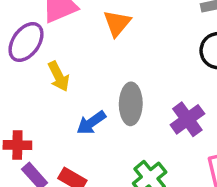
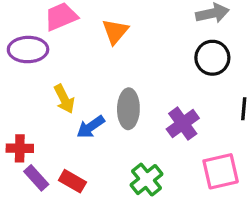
purple ellipse: (26, 42) -> (28, 50), turned 54
yellow arrow: (59, 76) -> (64, 99), moved

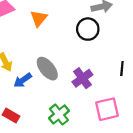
black circle: (212, 58) -> (88, 29), moved
gray ellipse: (128, 109) -> (47, 69), turned -40

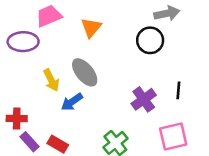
gray ellipse: (47, 69) -> (85, 72), moved
black line: (122, 69) -> (178, 90), moved

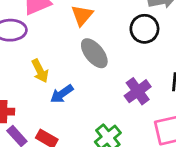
gray ellipse: (85, 72) -> (94, 53), moved

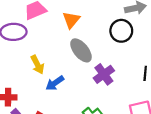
purple cross: (138, 91) -> (104, 74), moved

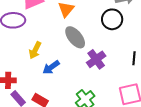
yellow arrow: (37, 65) -> (35, 50), turned 54

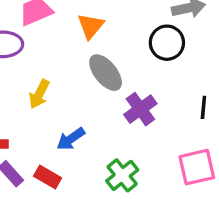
blue arrow: (51, 67) -> (71, 139), moved

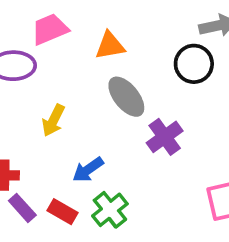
orange triangle: (91, 26) -> (110, 46), turned 40
green cross: (122, 175) -> (110, 210), moved

